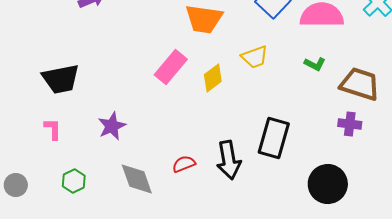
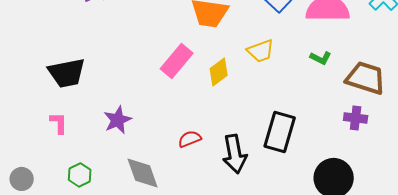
red semicircle: (184, 164) -> (190, 139), moved

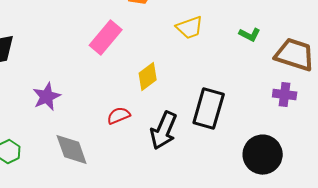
yellow diamond: (219, 72) -> (148, 77), moved
black arrow: (235, 154) -> (164, 131), turned 33

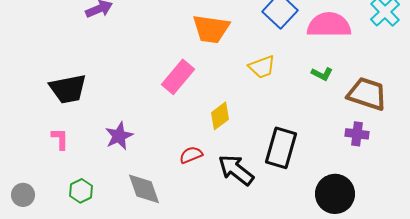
black arrow: (164, 131) -> (236, 170), turned 105

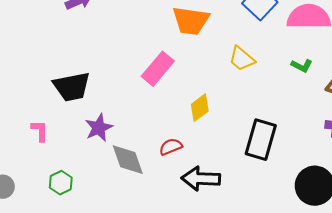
yellow trapezoid: (262, 67) -> (242, 59), turned 60
black trapezoid: (68, 89) -> (72, 87), moved
black arrow: (236, 170) -> (201, 179), moved, turned -36
gray diamond: (144, 189) -> (128, 160), moved

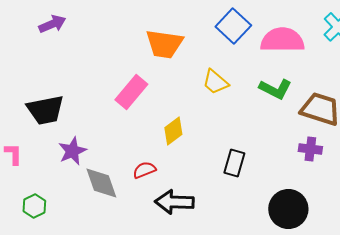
green L-shape: (302, 66) -> (275, 89), size x1.5
black rectangle: (261, 140) -> (234, 163), size x0.7

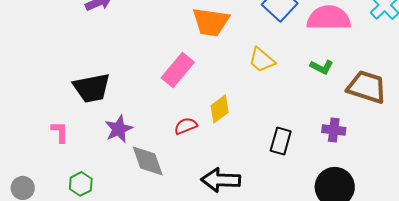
green L-shape: (275, 89) -> (322, 67), size x0.7
purple cross: (310, 149) -> (334, 130), moved
red semicircle: (144, 170) -> (186, 126), moved

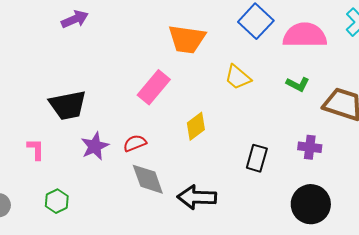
red semicircle: (186, 126) -> (135, 143), moved
gray diamond: (148, 161) -> (148, 179), moved

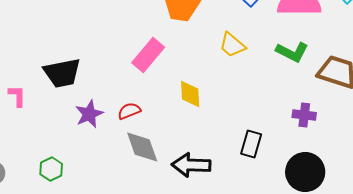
green L-shape: (298, 84) -> (292, 52), size x1.4
yellow diamond: (196, 126) -> (190, 94), turned -56
pink L-shape: (36, 149) -> (17, 96), moved
black rectangle: (257, 158) -> (251, 144), moved

